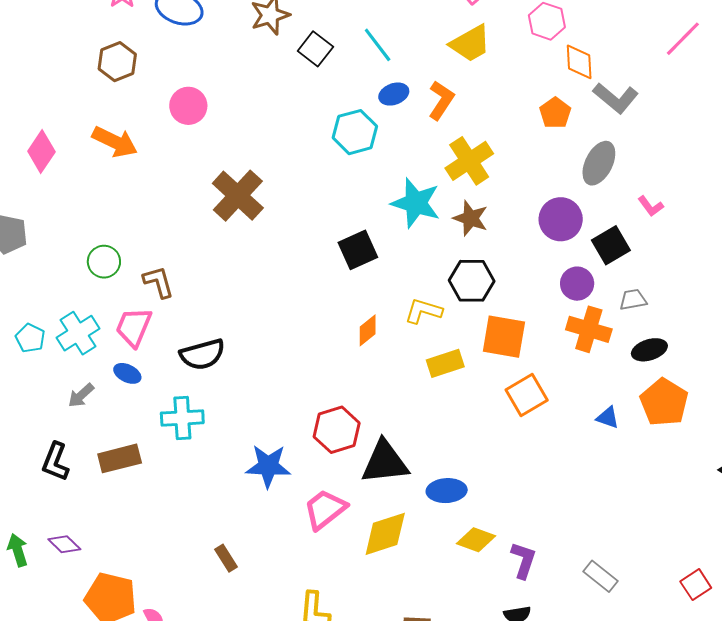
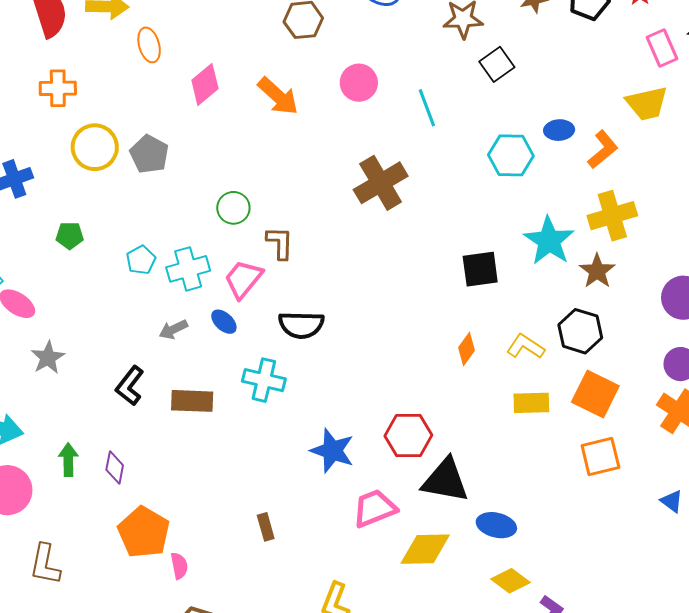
cyan line: (378, 45) -> (427, 108), moved
orange diamond: (368, 330) -> (467, 349), turned -32
purple diamond: (64, 544) -> (115, 467), turned 40

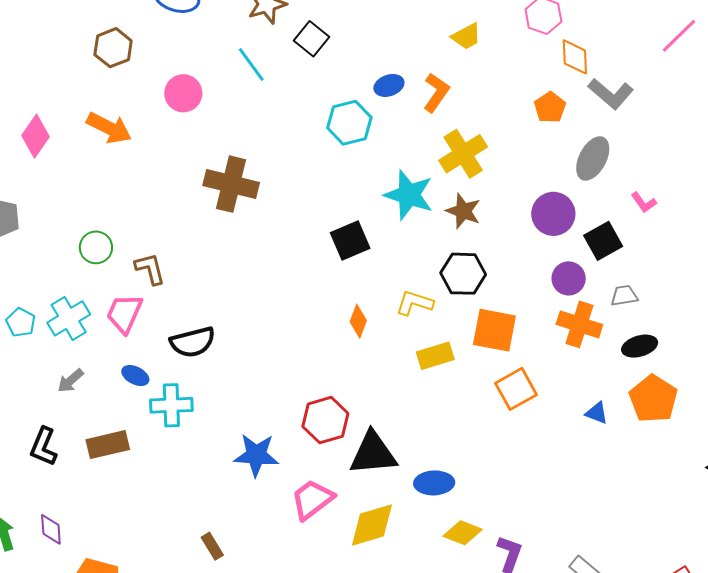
yellow trapezoid: (647, 103) -> (466, 36), size x0.7
cyan line: (427, 108) -> (251, 65), moved
brown cross: (381, 183) -> (231, 184), turned -30
blue ellipse: (224, 322) -> (135, 376), moved

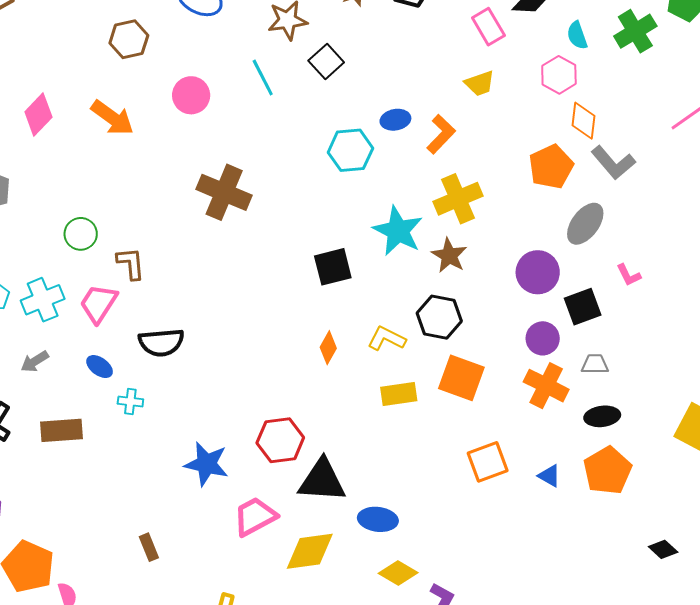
orange pentagon: (550, 107) -> (551, 167), size x1.4
orange square: (516, 389) -> (488, 462), moved
cyan cross: (171, 405) -> (130, 402), size x0.6

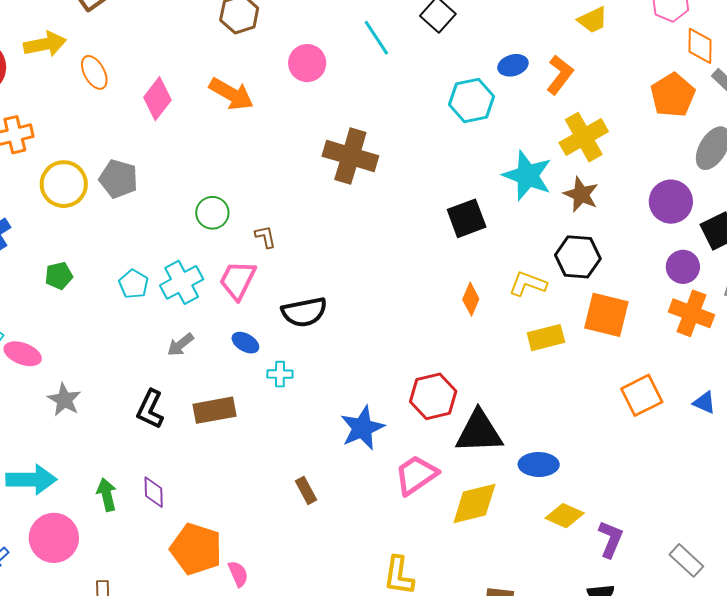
brown L-shape: (131, 263) -> (265, 237), size x0.7
blue star: (207, 464) -> (362, 428), turned -30
brown rectangle: (149, 547) -> (306, 490), moved

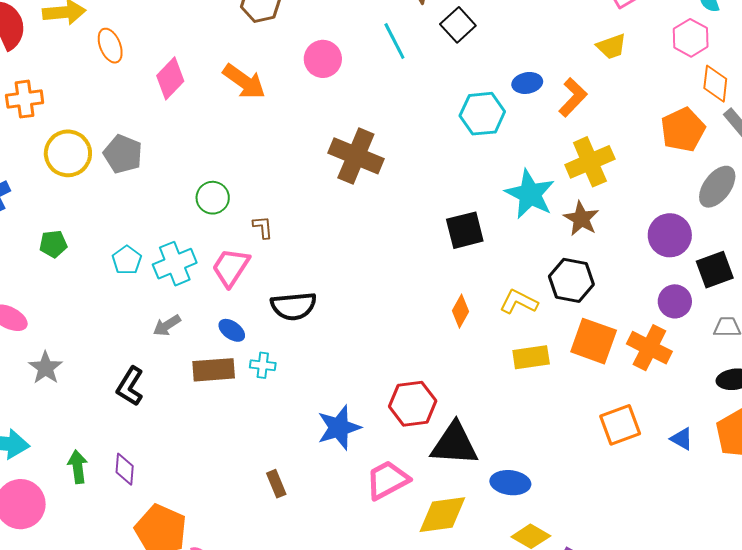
orange cross: (692, 313) -> (649, 348), moved
brown rectangle: (215, 410) -> (214, 370), moved

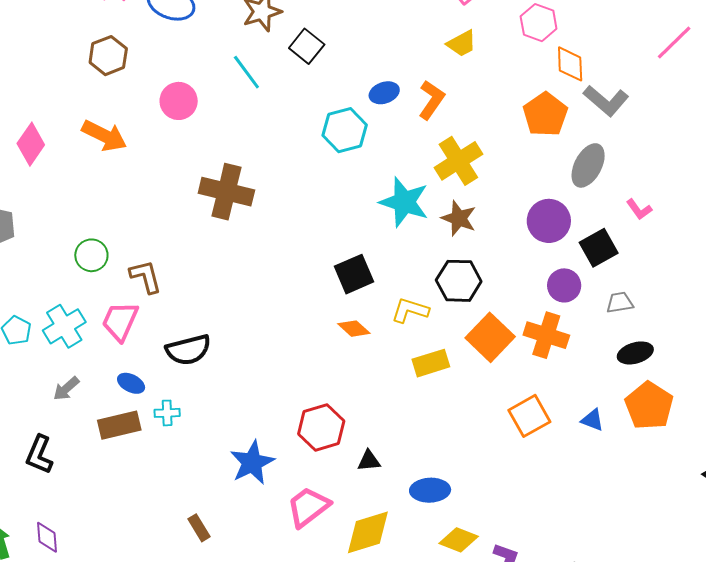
brown L-shape: (263, 227) -> (146, 277), size x1.5
black square: (465, 230) -> (354, 274), moved
orange diamond: (460, 311) -> (354, 329), turned -68
orange square: (594, 341) -> (490, 337), turned 33
black triangle: (454, 444) -> (369, 461), size x0.5

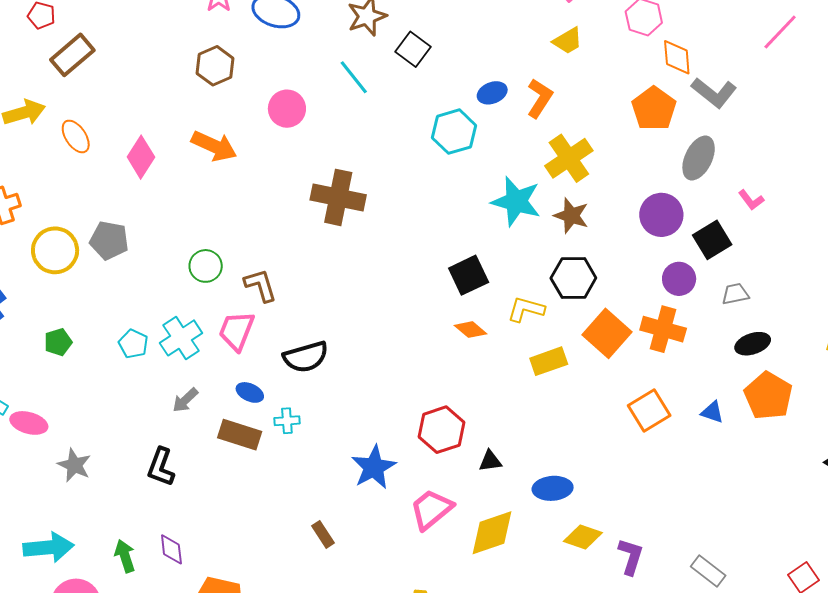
brown rectangle: (119, 425) -> (240, 435), turned 33

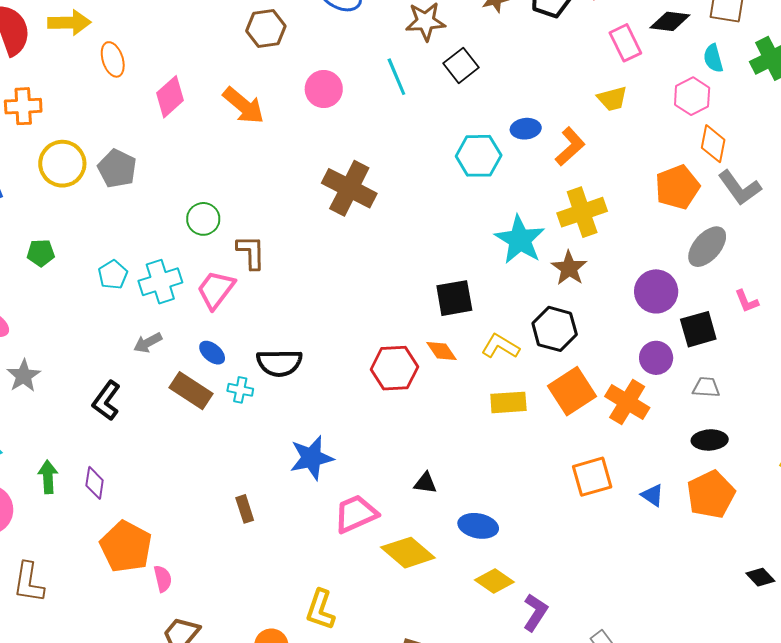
black semicircle: (306, 357) -> (279, 363), moved
red hexagon: (441, 430) -> (394, 368), moved
yellow diamond: (492, 533) -> (408, 553), turned 44

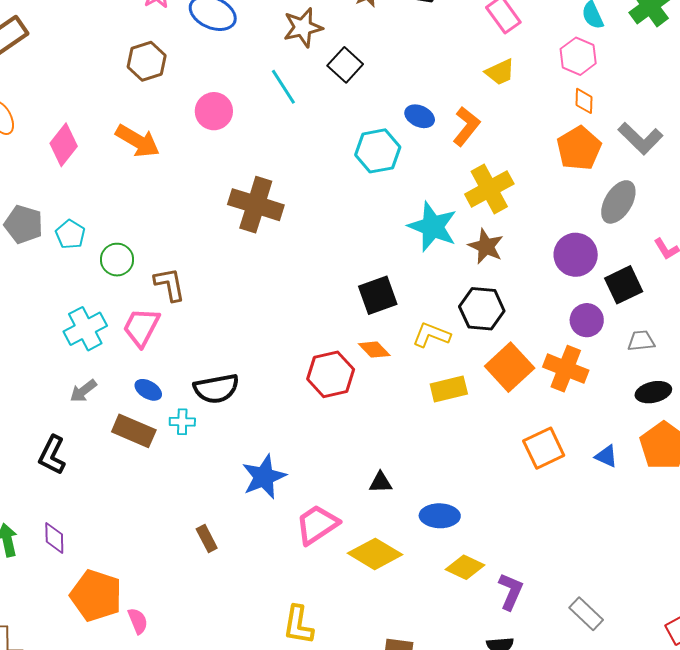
blue ellipse: (526, 129) -> (420, 116), turned 40
orange diamond: (713, 144) -> (584, 101), moved, size x0.7
cyan pentagon: (113, 275) -> (70, 234), moved

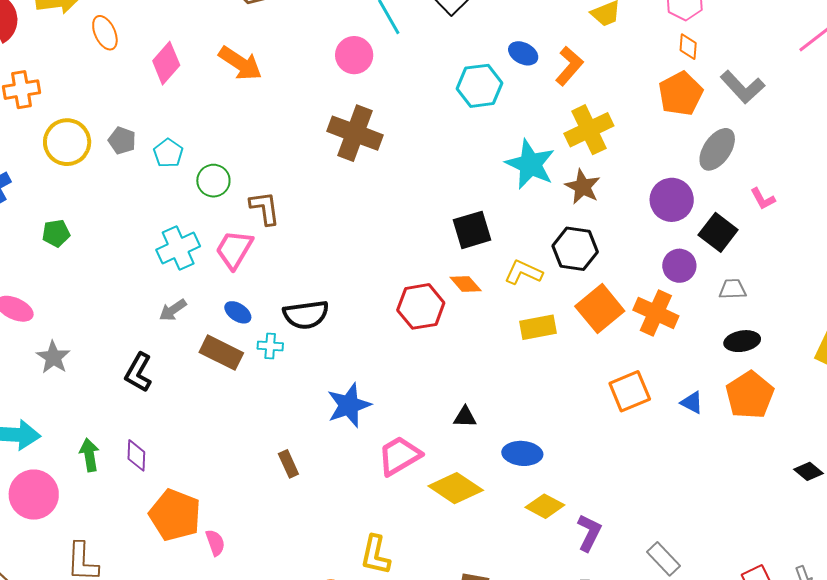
pink circle: (214, 111) -> (354, 55), moved
gray pentagon: (24, 224) -> (122, 141), size x0.7
black square: (624, 285) -> (718, 232), turned -30

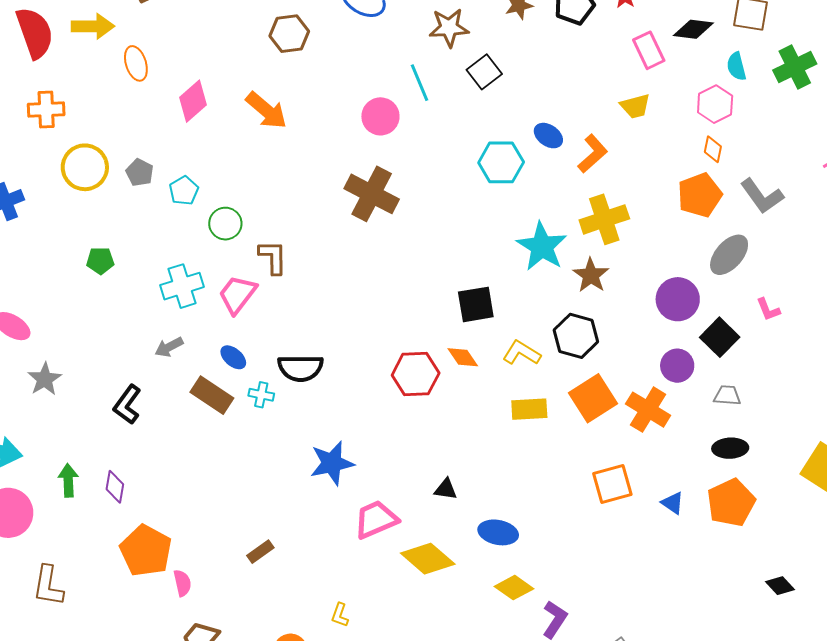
green pentagon: (56, 233) -> (100, 261), moved
brown rectangle: (288, 464) -> (260, 552), moved, turned 72
yellow L-shape: (375, 555) -> (340, 615), size x0.6

